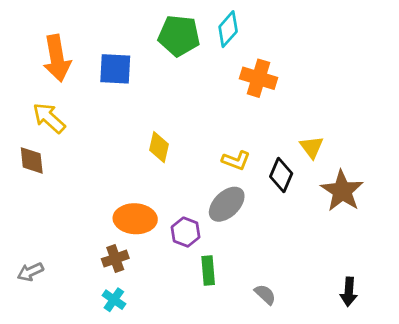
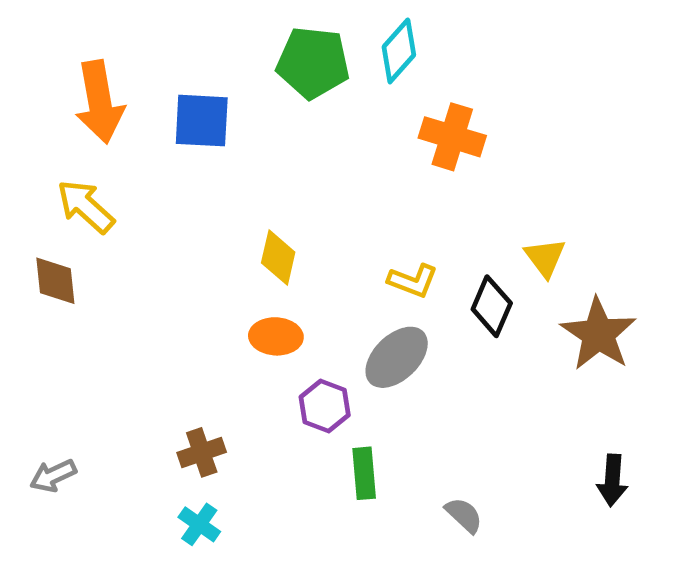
orange ellipse: (135, 219) -> (276, 336), moved, size x0.7
black arrow: (349, 292) -> (612, 480), moved

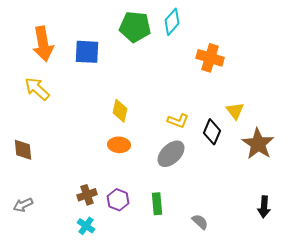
orange cross: (452, 137) -> (210, 58), moved
brown diamond: (55, 281) -> (23, 150), moved
purple hexagon: (325, 406) -> (118, 200), moved

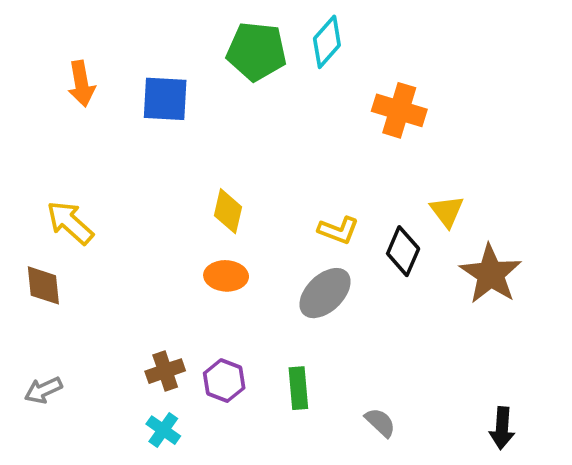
orange arrow: (43, 44) -> (81, 84), size x0.7
yellow arrow: (37, 89) -> (70, 223), moved
black arrow: (264, 207) -> (502, 428), moved

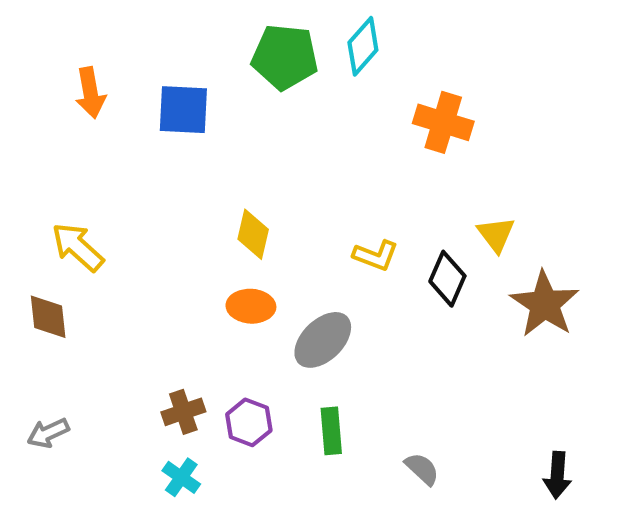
gray ellipse: (325, 293) -> (323, 340), moved

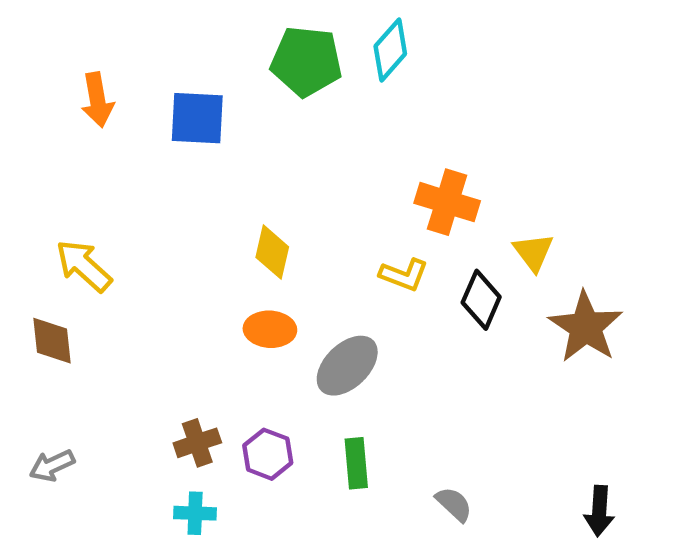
orange cross: (443, 122) -> (447, 202), moved
cyan cross: (181, 477) -> (195, 513), turned -33

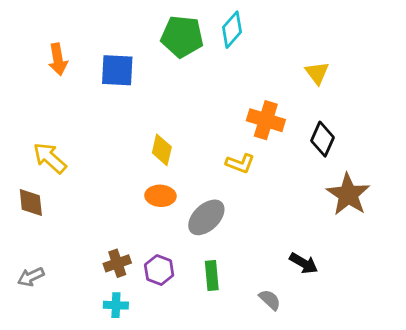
yellow triangle: (533, 252) -> (317, 73), moved
black diamond: (481, 300) -> (323, 139), moved
black arrow: (599, 511) -> (304, 263), moved, turned -64

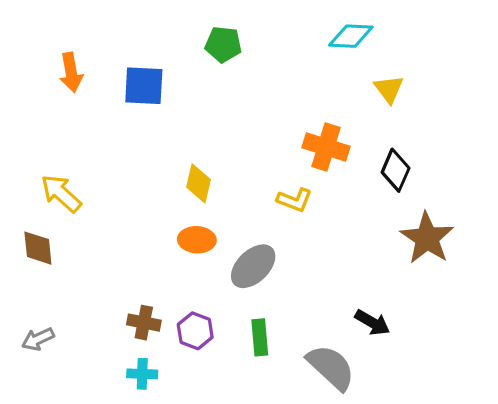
cyan diamond: (232, 30) -> (351, 36), moved, turned 51
green pentagon: (182, 36) -> (223, 44), size x0.7
brown cross: (117, 263) -> (144, 323), turned 30
gray semicircle: (270, 300) -> (331, 367), size x1.8

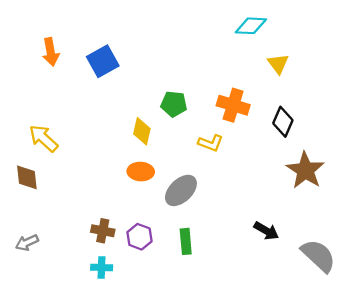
green pentagon: (223, 44) -> (174, 104), moved
blue square: (144, 86) -> (103, 61), turned -32
gray semicircle: (331, 367) -> (318, 256), moved

